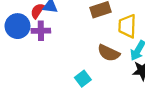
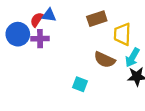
cyan square: (83, 79) -> (80, 84), turned -32

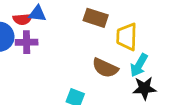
brown rectangle: (97, 19) -> (96, 18), turned 36
red semicircle: (37, 20) -> (22, 19), turned -128

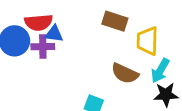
blue triangle: (37, 14) -> (54, 34), moved
red semicircle: (22, 19) -> (39, 22), size x1.4

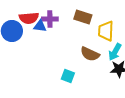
purple cross: (43, 47) -> (50, 19), moved

